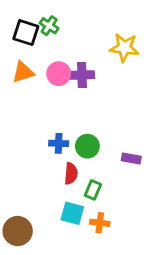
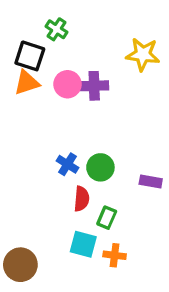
black square: (26, 33) -> (30, 56), moved
blue cross: (59, 143) -> (67, 164), turned 30

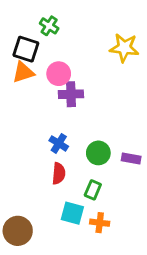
purple cross: (94, 86) -> (71, 94), moved
green circle: (100, 167) -> (98, 153), moved
red semicircle: (82, 199) -> (59, 173), moved

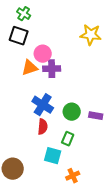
green cross: (49, 26) -> (24, 14), moved
orange triangle: (23, 72) -> (30, 68), moved
blue cross: (59, 143) -> (43, 105), size x1.5
orange cross: (100, 223) -> (73, 176), moved, turned -32

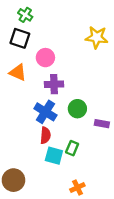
orange triangle: (30, 68) -> (18, 72), moved, turned 42
purple cross: (52, 69) -> (54, 84), moved
green circle: (72, 112) -> (77, 109), moved
cyan square: (53, 156) -> (54, 156), moved

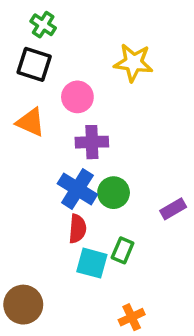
yellow star: (97, 37) -> (133, 63), moved
green circle: (77, 109) -> (114, 193), moved
purple rectangle: (102, 124) -> (173, 209), turned -40

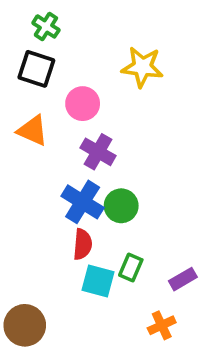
purple cross: (92, 142) -> (98, 152), turned 32
purple rectangle: (173, 209) -> (183, 279), moved
orange cross: (132, 317) -> (162, 325), moved

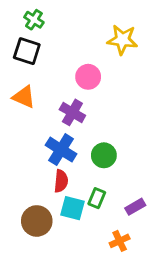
yellow star: (142, 67) -> (122, 40), moved
pink circle: (83, 104) -> (88, 77), moved
green circle: (121, 206) -> (104, 155), moved
brown circle: (25, 325) -> (37, 221), moved

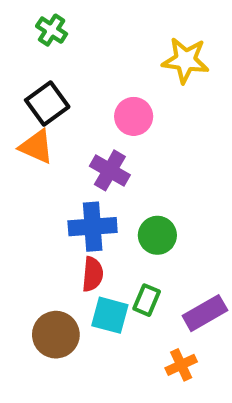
black square: (27, 51) -> (47, 103), moved, turned 36
blue cross: (61, 150) -> (93, 227), turned -36
purple rectangle: (135, 207) -> (205, 313), size x1.4

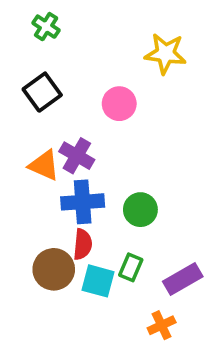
orange triangle: (36, 147) -> (44, 165), moved
purple cross: (110, 170) -> (77, 156), moved
brown circle: (56, 335) -> (54, 269), moved

